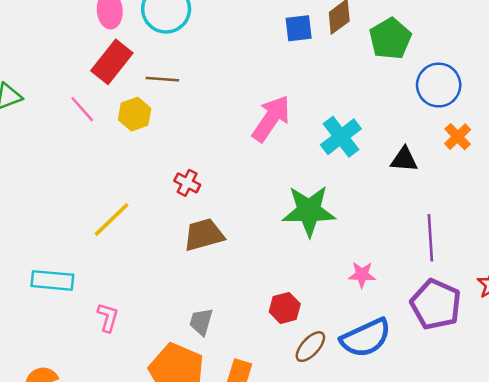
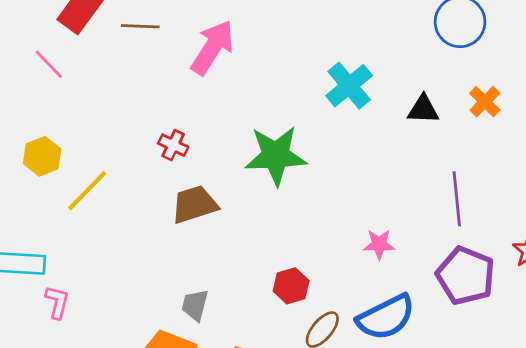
yellow hexagon: (135, 114) -> (42, 156), moved
pink arrow: (271, 119) -> (212, 47), moved
orange cross: (458, 137) -> (485, 102), moved
green star: (309, 211) -> (276, 156), moved
pink L-shape: (108, 317) -> (57, 302), moved

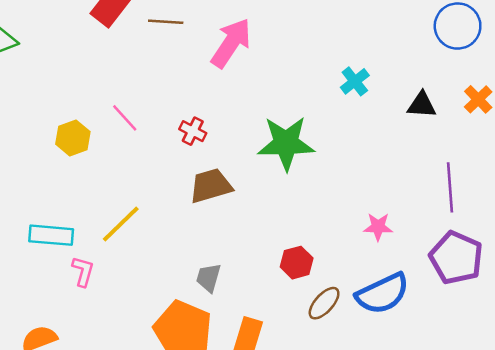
pink line: (49, 64) -> (125, 118), moved
cyan cross: (349, 86) -> (355, 81), size x0.7
yellow line: (87, 191) -> (121, 224), moved

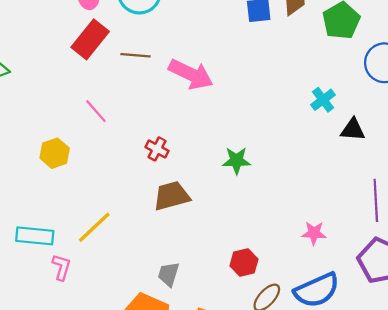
pink arrow: (231, 43) -> (191, 74), turned 81
cyan cross: (355, 81) -> (323, 100), moved
pink line: (125, 118) -> (96, 111), moved
green star: (286, 143) -> (236, 161), size x0.6

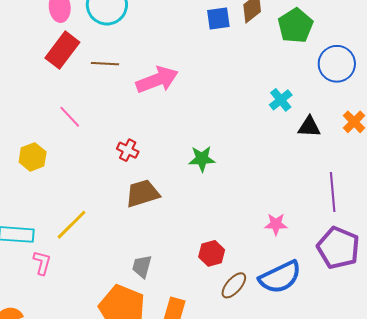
pink arrow: (191, 74) -> (157, 80), turned -45

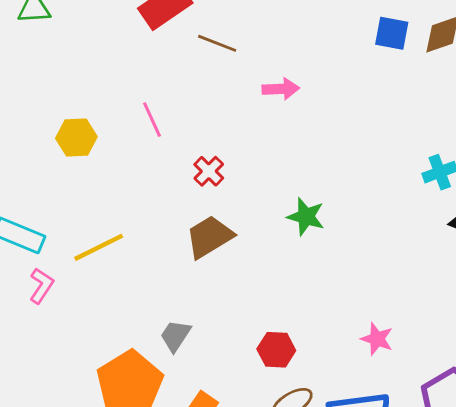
pink arrow: (157, 80) -> (281, 89), size x0.6
pink line: (70, 117) -> (152, 120), moved
brown trapezoid: (143, 193) -> (209, 237), turned -33

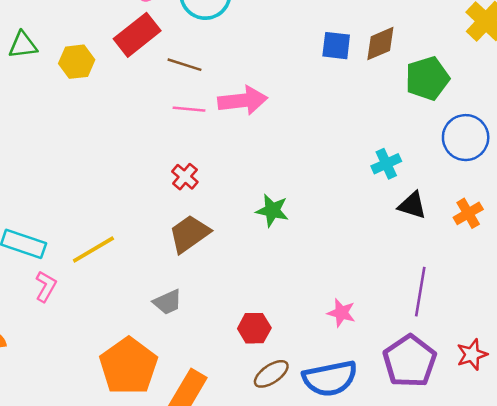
pink arrow: (281, 89) -> (243, 101), size x1.5
pink line: (152, 120) -> (189, 109), moved, turned -56
yellow hexagon: (76, 137) -> (77, 62), moved
gray trapezoid: (175, 336) -> (168, 302), moved, turned -144

